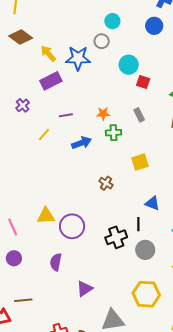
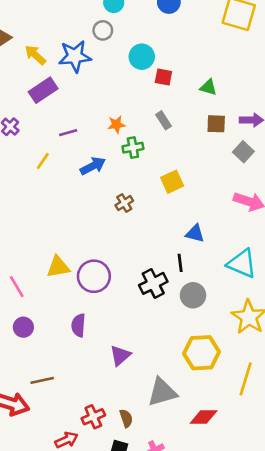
brown cross: (106, 183) -> (124, 203), moved, turned 32

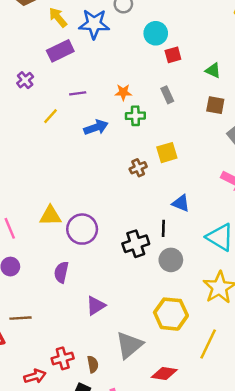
red square: (163, 77) -> (173, 55), turned -35
brown cross: (124, 203) -> (138, 168), moved
gray triangle: (162, 392) -> (129, 345), turned -32

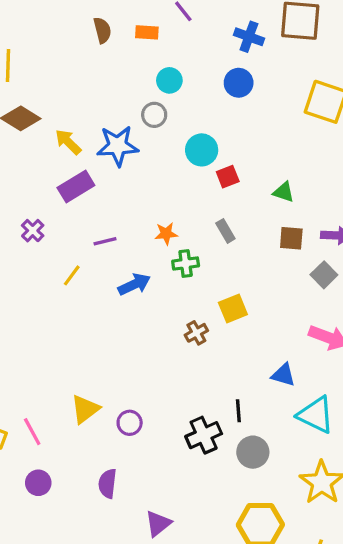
blue triangle: (181, 203) -> (283, 375), moved
yellow triangle: (50, 216) -> (85, 409), turned -30
purple circle: (82, 229) -> (130, 423), size x0.6

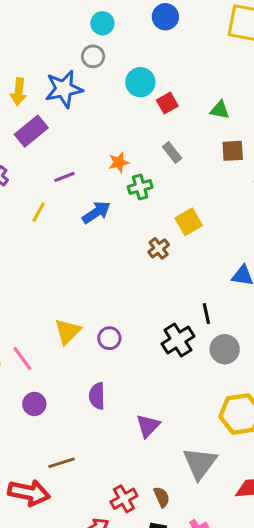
yellow arrow: (68, 142) -> (19, 92), turned -120

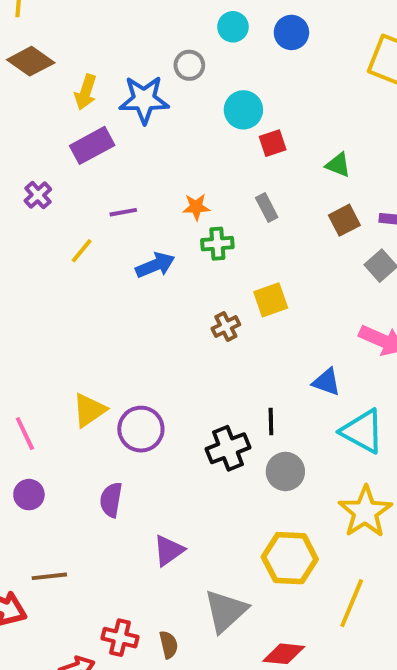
cyan circle: (102, 23) -> (233, 27), moved
brown square: (233, 151) -> (344, 220), turned -35
purple circle: (109, 338) -> (141, 429), size x1.5
red cross: (124, 499) -> (120, 638), turned 32

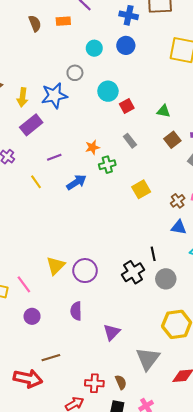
yellow line: (82, 251) -> (36, 182), turned -64
brown cross: (226, 327) -> (178, 201), moved

